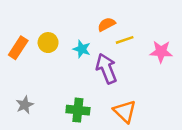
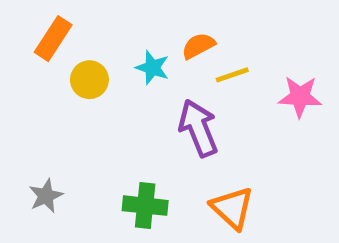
orange rectangle: (18, 48) -> (53, 39), moved
cyan star: (82, 49) -> (152, 68), moved

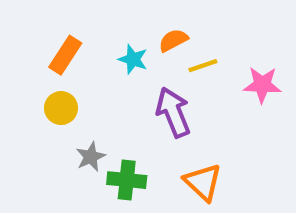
orange rectangle: (53, 39) -> (65, 55), moved
yellow circle: (89, 80) -> (61, 108), moved
gray star: (46, 196) -> (91, 157), moved

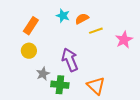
cyan star: (133, 59) -> (63, 16), moved
pink star: (262, 85) -> (124, 40), turned -30
purple arrow: (173, 112) -> (70, 60), moved

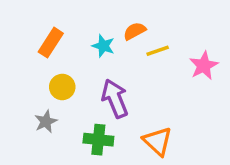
cyan star: (63, 16) -> (103, 46), moved
yellow circle: (29, 51) -> (62, 87), moved
gray star: (43, 74) -> (46, 122), moved

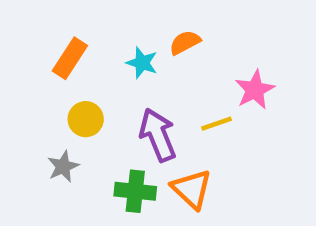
yellow line: (158, 51) -> (216, 124), moved
pink star: (204, 66) -> (255, 90), moved
orange triangle: (158, 141) -> (192, 189), moved

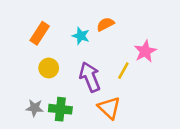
yellow line: (216, 124) -> (123, 71), turned -42
gray star: (63, 166) -> (35, 108), moved, turned 30
green cross: (135, 191) -> (60, 109), moved

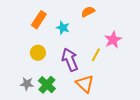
orange semicircle: (105, 24) -> (88, 12), moved
orange rectangle: (40, 33) -> (39, 20), moved
green cross: (60, 109) -> (47, 85), turned 36

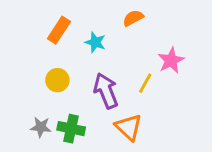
green cross: (47, 85) -> (71, 129), turned -30

